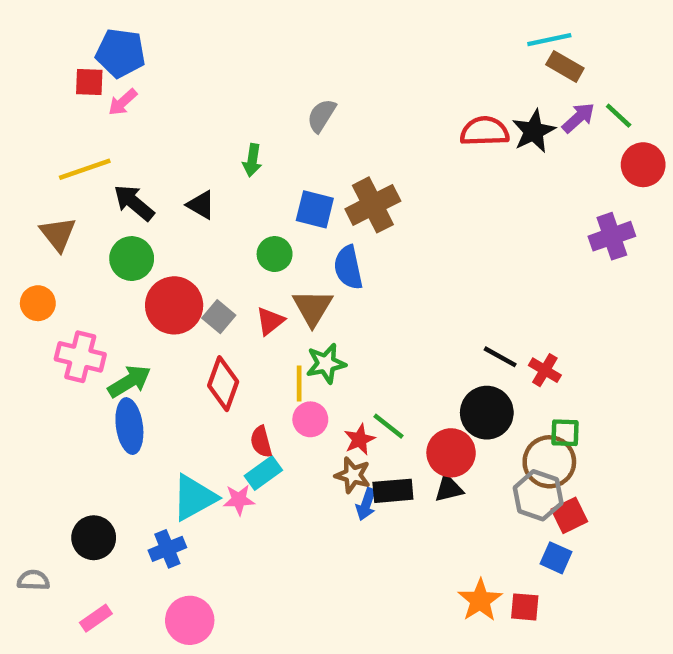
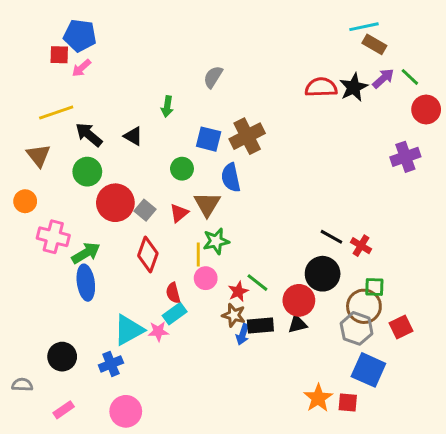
red square: (569, 515) -> (401, 327), moved
blue square: (556, 558) -> (368, 370), size x1.6

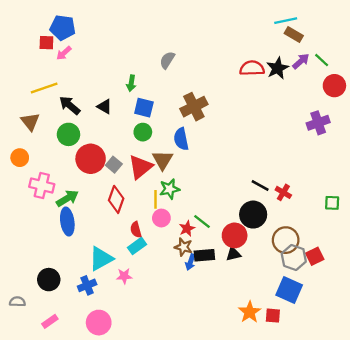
blue square: (209, 139) -> (144, 108), moved
red triangle: (179, 213) -> (140, 167), size x1.6
green square: (374, 287) -> (332, 203), moved
gray hexagon: (357, 328) -> (294, 257), moved
pink star: (158, 331) -> (124, 276), moved

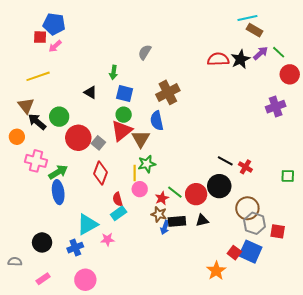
black arrow: (70, 105) -> (37, 122), moved
red triangle: (140, 167) -> (122, 131), moved
red circle: (235, 235) -> (196, 194), moved
red square: (315, 256) -> (278, 231), moved, turned 35
red square: (273, 316) -> (234, 253), moved, turned 32

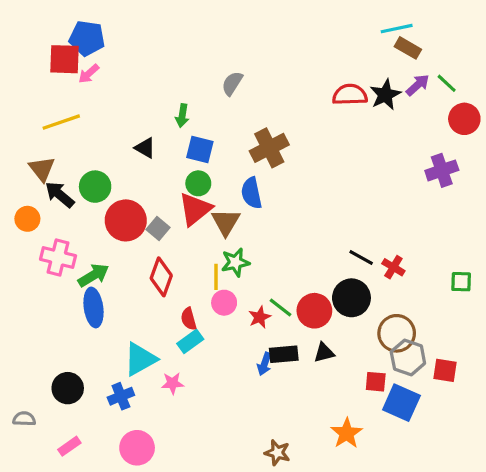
red square: (40, 37) -> (64, 59), size x1.5
brown star: (159, 214) -> (277, 453), moved
red square: (234, 253) -> (376, 382), moved, turned -32

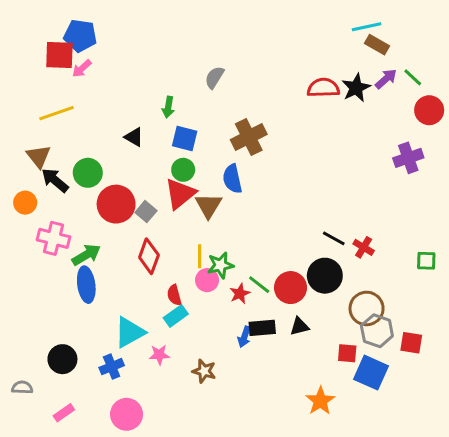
green star: (235, 262) -> (220, 265), moved
brown star: (277, 453) -> (204, 371), moved

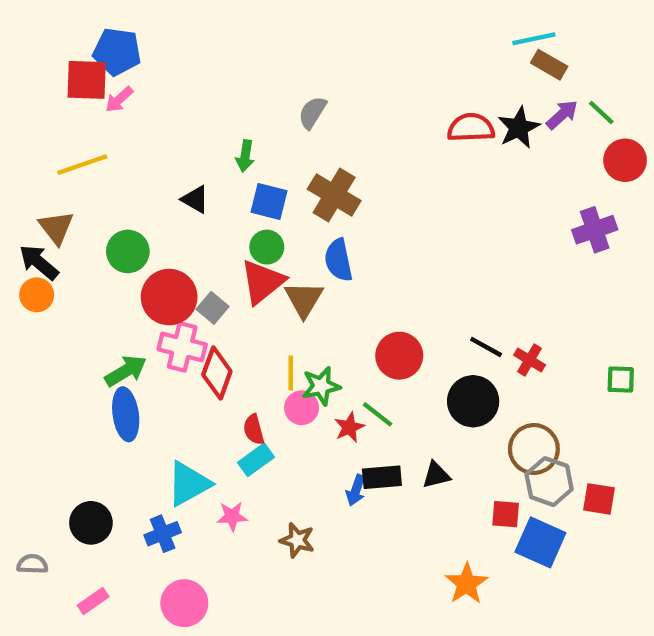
brown cross: (249, 137) -> (334, 195), moved, turned -32
black arrow: (55, 180) -> (39, 262), moved
pink cross: (53, 238) -> (182, 347), moved
red circle: (291, 288) -> (399, 356), moved

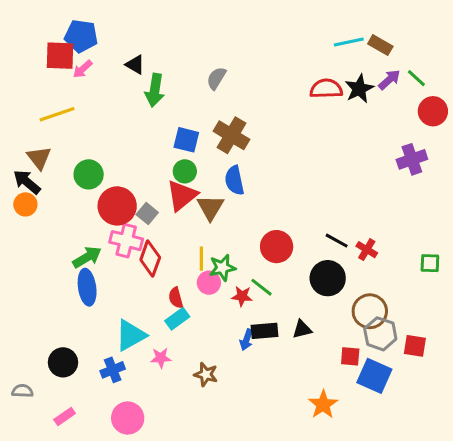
cyan line: (534, 39) -> (349, 42), moved
green arrow: (245, 156) -> (155, 90), moved, size x1.5
black triangle: (195, 199) -> (135, 65), moved
red star: (349, 427) -> (242, 296), turned 30

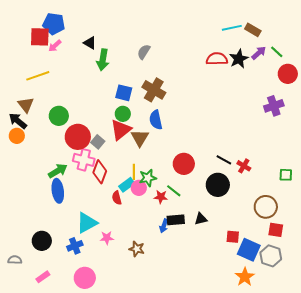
brown circle: (370, 311) -> (266, 207), moved
cyan rectangle: (177, 319) -> (127, 185), moved
gray hexagon: (380, 334) -> (271, 256), moved
orange star: (323, 404) -> (245, 277), moved

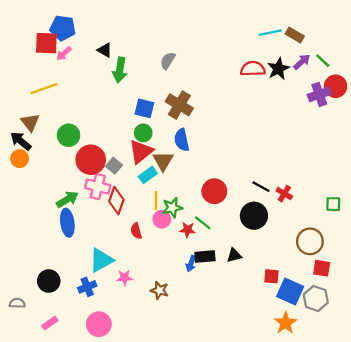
purple cross: (274, 106) -> (319, 94), moved
cyan rectangle: (127, 185) -> (148, 175), moved

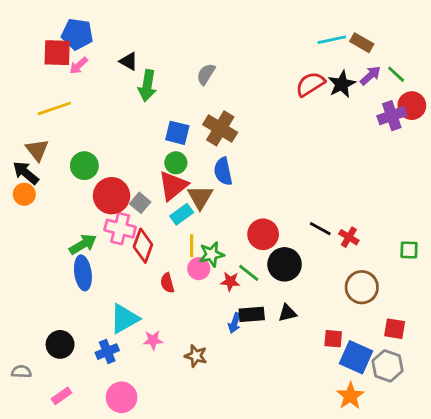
red semicircle: (253, 69) -> (310, 84), turned -30
black circle: (254, 216) -> (285, 264), moved
brown circle: (310, 241) -> (362, 287), moved

